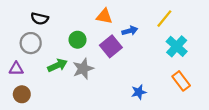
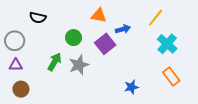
gray circle: (31, 43) -> (15, 41), moved
green arrow: (57, 65) -> (55, 62), turned -36

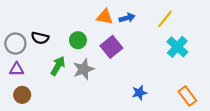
black semicircle: (38, 18) -> (40, 38), moved
blue arrow: (123, 29) -> (127, 18), moved
orange rectangle: (171, 76) -> (187, 96), moved

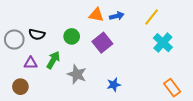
purple triangle: (17, 69) -> (31, 63), moved
gray star: (84, 69) -> (77, 74), moved, turned -30
blue star: (139, 93) -> (114, 85), moved

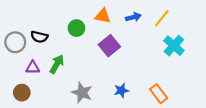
blue arrow: (117, 16) -> (133, 17), moved
green circle: (72, 36) -> (76, 28), moved
gray star: (77, 74) -> (82, 93), moved
orange rectangle: (172, 88) -> (159, 94), moved

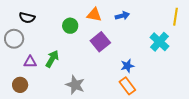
yellow line: (162, 18) -> (176, 17), moved, turned -30
black semicircle: (39, 37) -> (27, 18), moved
blue star: (121, 90) -> (127, 66), moved
orange rectangle: (159, 94) -> (127, 86), moved

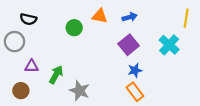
purple square: (100, 42) -> (129, 45), moved
green arrow: (52, 59) -> (56, 75), moved

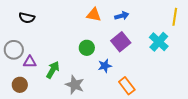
green circle: (74, 28) -> (87, 48), moved
gray circle: (14, 42) -> (14, 50), moved
blue star: (135, 70) -> (105, 66), moved

